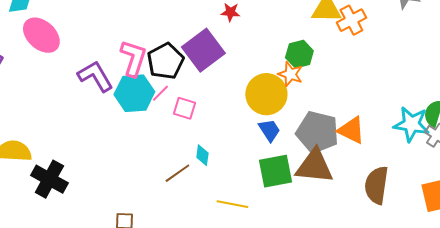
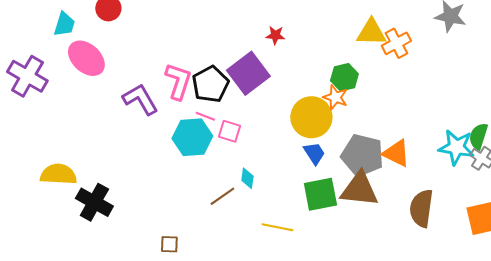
cyan hexagon: (134, 93) -> (192, 137), moved
pink line: (160, 93) -> (205, 116), turned 66

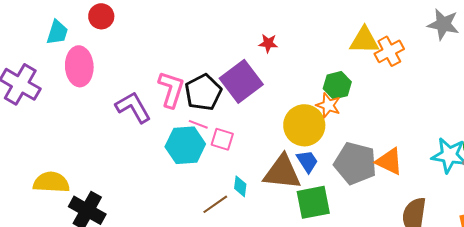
pink ellipse: (86, 58) -> (79, 66), turned 45
brown triangle: (359, 189) -> (282, 172), moved

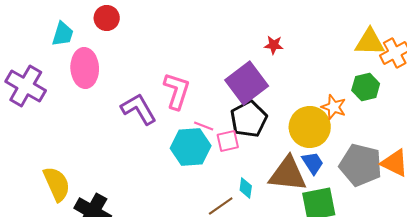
green hexagon: (337, 85) -> (366, 87), moved
black pentagon: (203, 92) -> (249, 119), moved
pink square: (222, 139) -> (228, 141), turned -30
yellow semicircle: (51, 182) -> (57, 184), turned 63

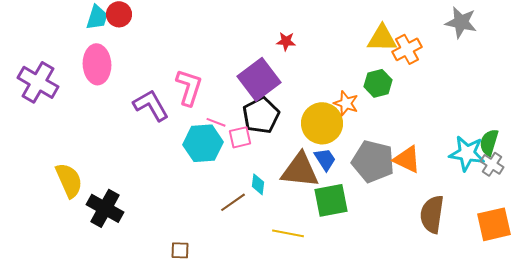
cyan trapezoid: (63, 34) -> (97, 17), moved

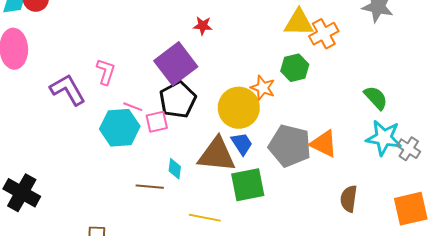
pink L-shape: (189, 87) -> (106, 72), size x0.7
green semicircle: (489, 142) -> (376, 98), moved, turned 120
brown line: (233, 202) -> (150, 187), turned 40
brown semicircle: (432, 214) -> (349, 199), size x0.7

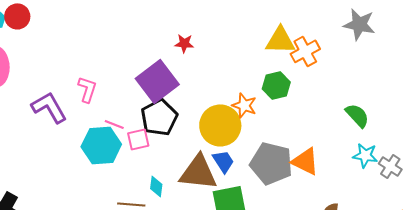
cyan star: (384, 138) -> (365, 155), size x0.7

